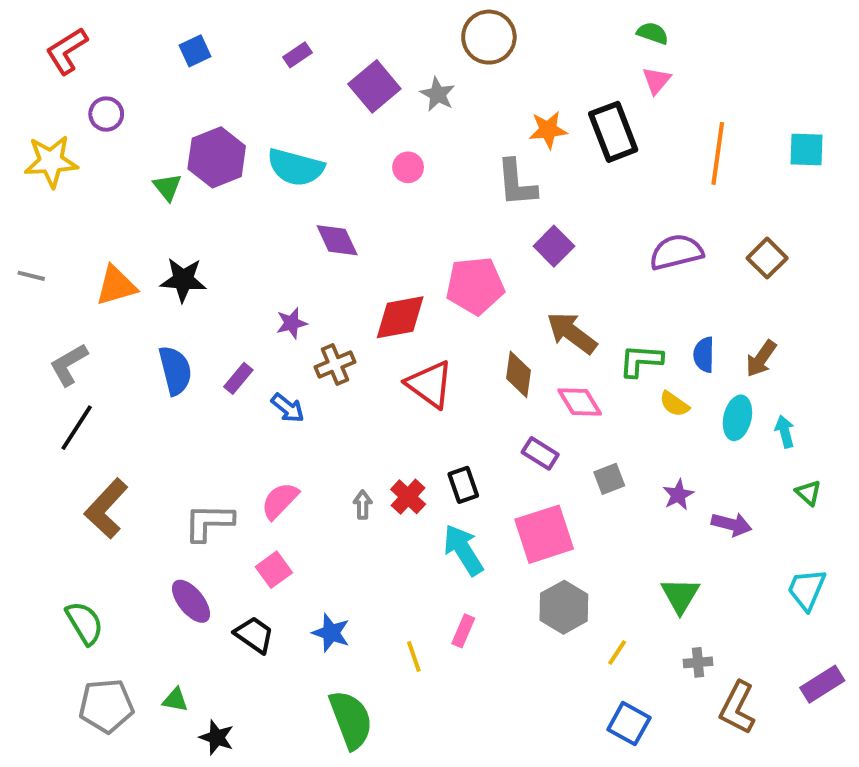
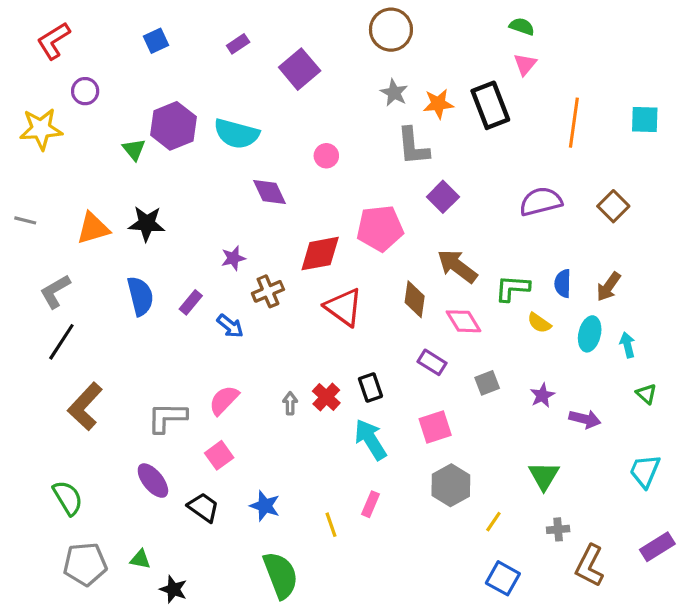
gray star: (438, 94) -> (394, 93), moved
pink circle: (408, 167) -> (326, 156), moved
pink square: (544, 534) -> (435, 427), size x0.7

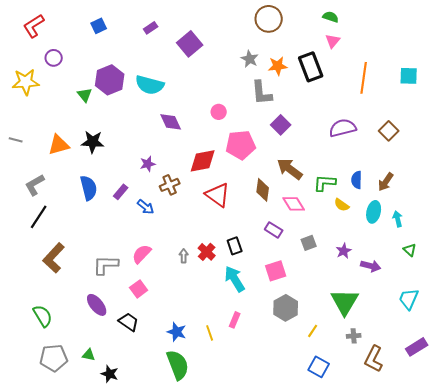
brown circle: (391, 30) -> (269, 19), moved
pink circle: (326, 156) -> (219, 112), moved
green triangle: (544, 476) -> (345, 302), size x1.4
blue star: (265, 506) -> (177, 332), moved

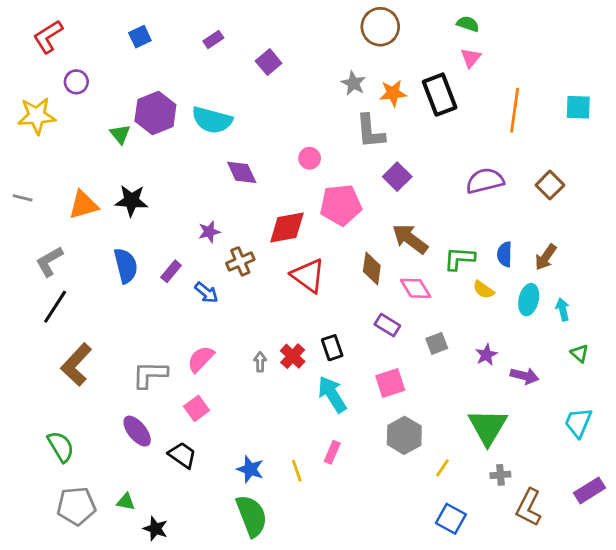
purple square: (190, 44) -> (269, 62), size x0.7

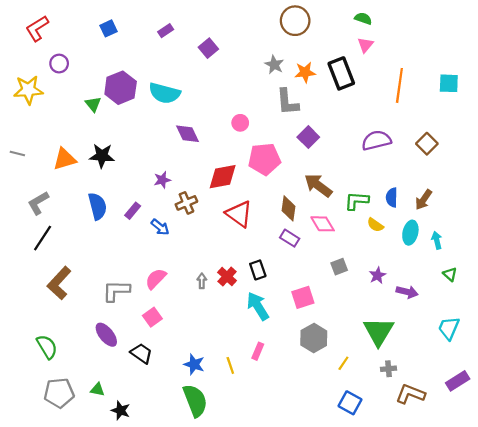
purple rectangle: (387, 325) -> (290, 238), moved
brown L-shape: (529, 507) -> (410, 394), turned 84

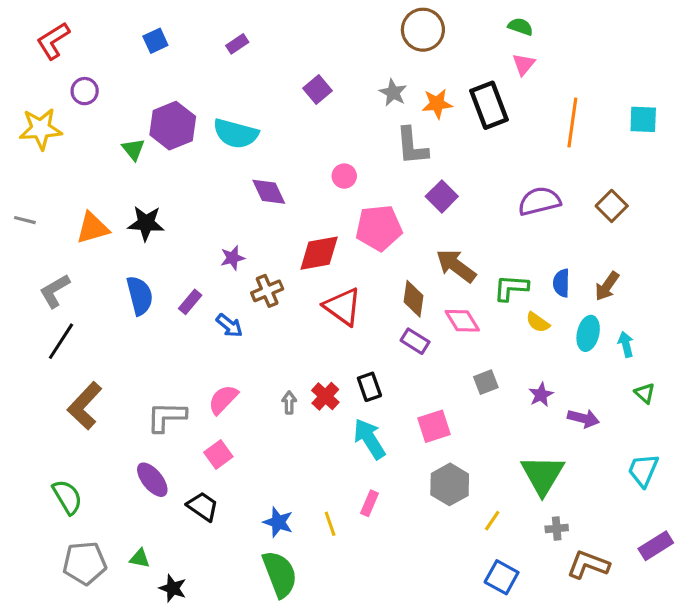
purple square: (208, 48) -> (317, 89), moved

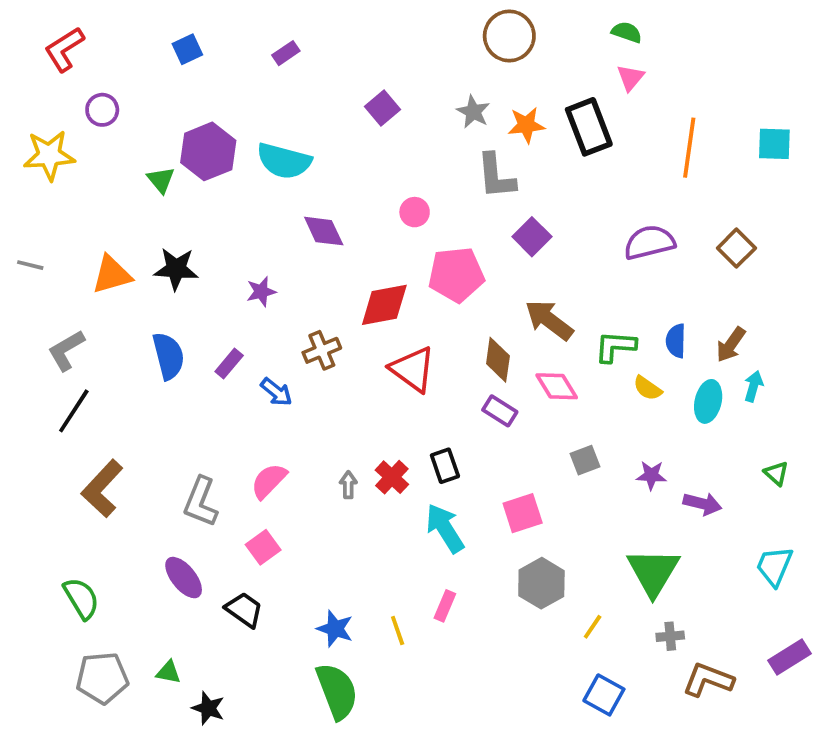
purple star: (233, 258) -> (261, 292), moved
cyan arrow: (626, 344) -> (754, 386), moved, turned 30
purple star: (541, 395) -> (651, 475), turned 30
gray L-shape: (166, 417) -> (201, 502), turned -69

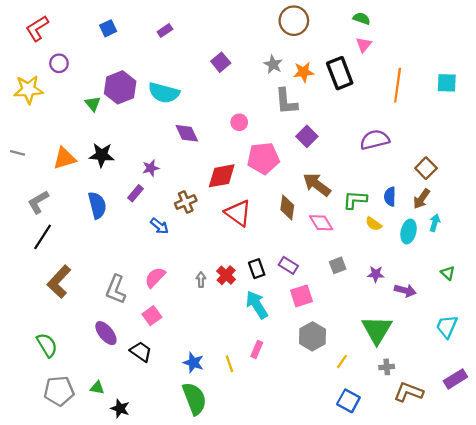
brown square: (736, 248) -> (426, 168), moved
purple rectangle: (229, 364) -> (135, 193), moved
purple rectangle: (500, 411) -> (288, 265), moved

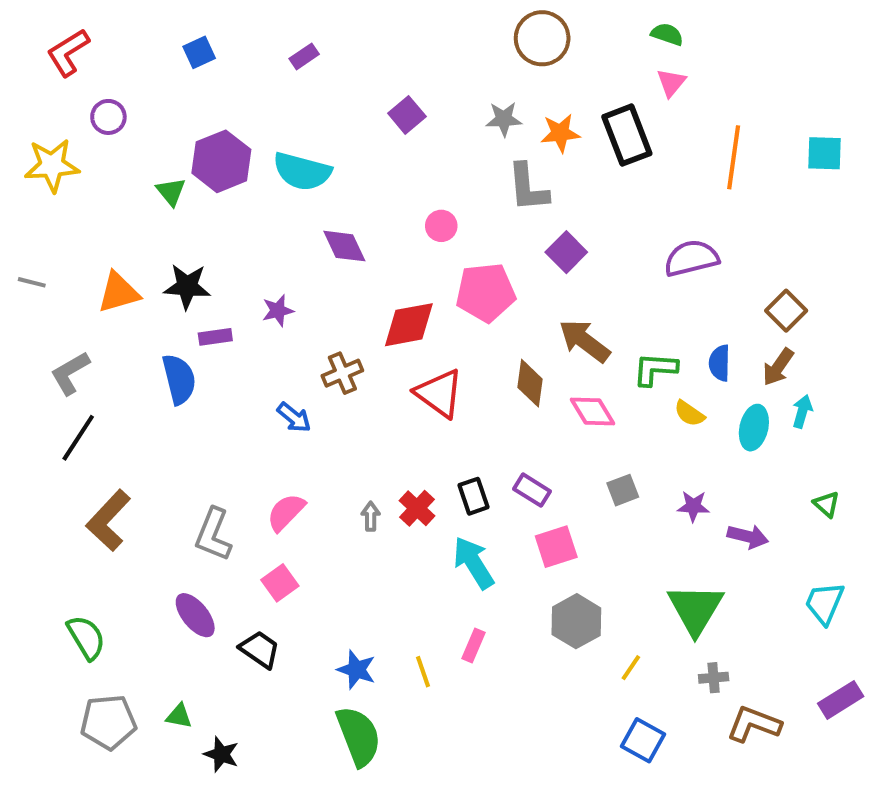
gray star: (273, 64) -> (504, 119), turned -30
purple rectangle: (135, 193) -> (215, 337), moved, turned 42

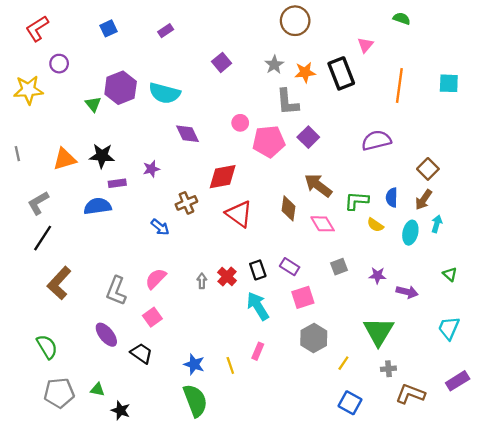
green semicircle: (667, 34) -> (402, 19), moved
gray star: (504, 119) -> (274, 65), turned -30
gray line: (32, 282) -> (17, 154), turned 64
pink pentagon: (486, 292) -> (269, 141), moved
blue semicircle: (179, 379) -> (98, 206), turned -84

